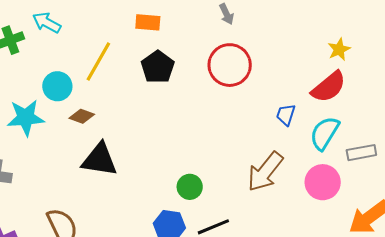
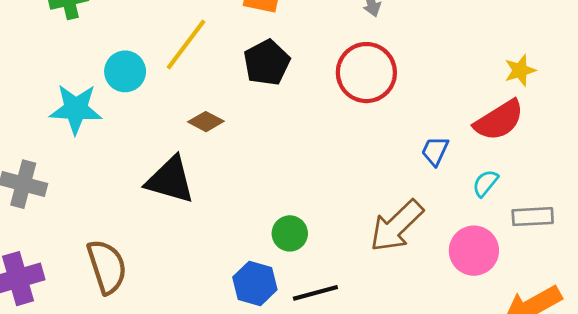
brown diamond: (82, 116) -> (206, 122), moved
cyan semicircle: (325, 133) -> (485, 183), size x0.6

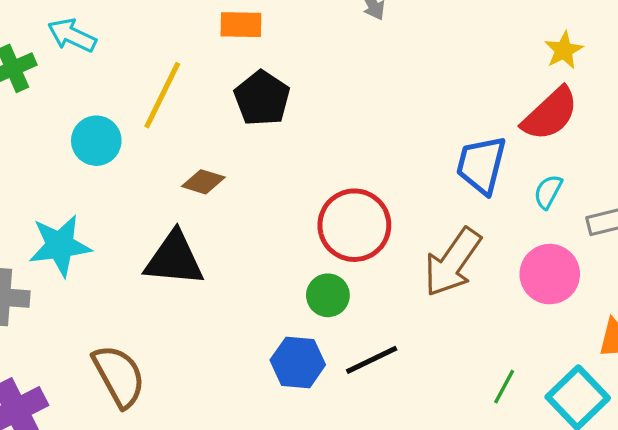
red circle: (366, 73) -> (354, 225), moved
cyan star: (76, 109) -> (60, 246), moved
blue trapezoid: (435, 151) -> (481, 165), size x1.6

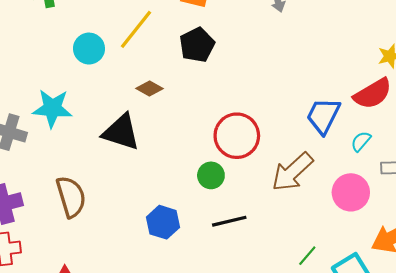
blue hexagon: (298, 362) -> (163, 222), moved

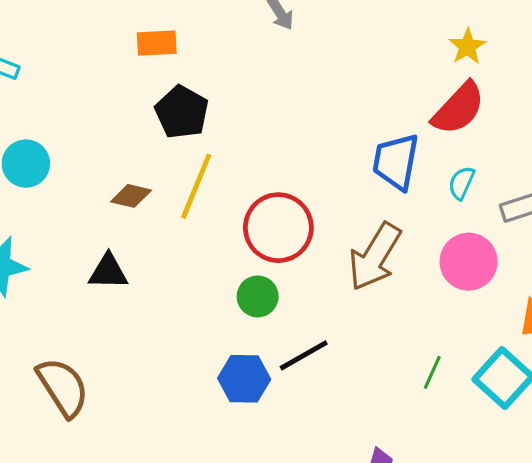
yellow line: (136, 29) -> (196, 186), moved
black triangle: (121, 132) -> (108, 272), size x0.7
blue hexagon: (163, 222) -> (244, 379), moved

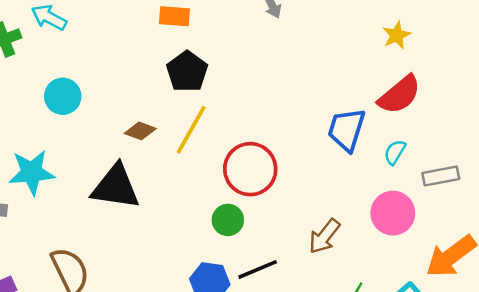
yellow star: (467, 47) -> (397, 35), moved
brown arrow: (375, 257) -> (324, 236), moved, size x0.7
black triangle: (108, 272) -> (116, 187), size x1.6

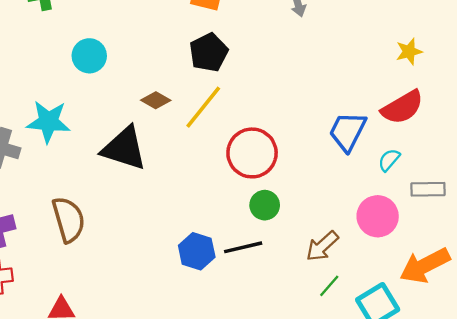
green circle: (228, 220) -> (265, 205), moved
brown arrow: (324, 236) -> (322, 246), moved

